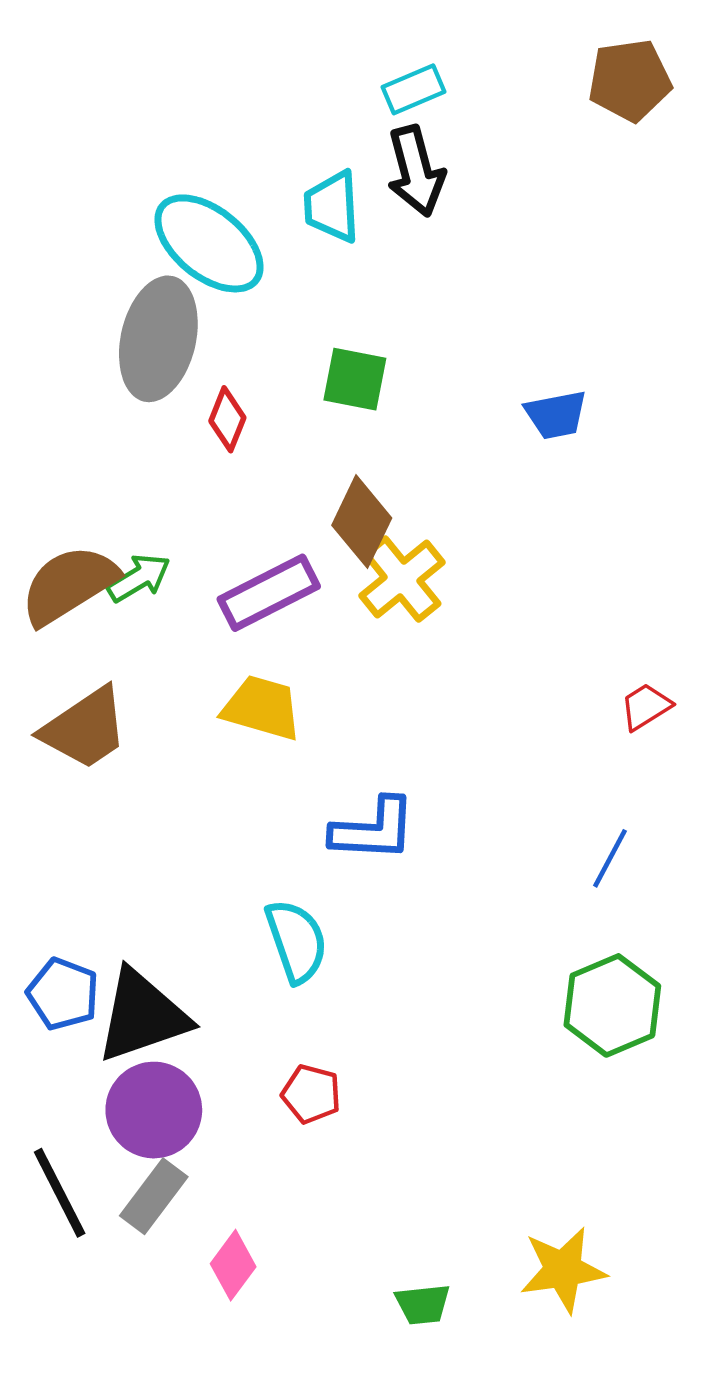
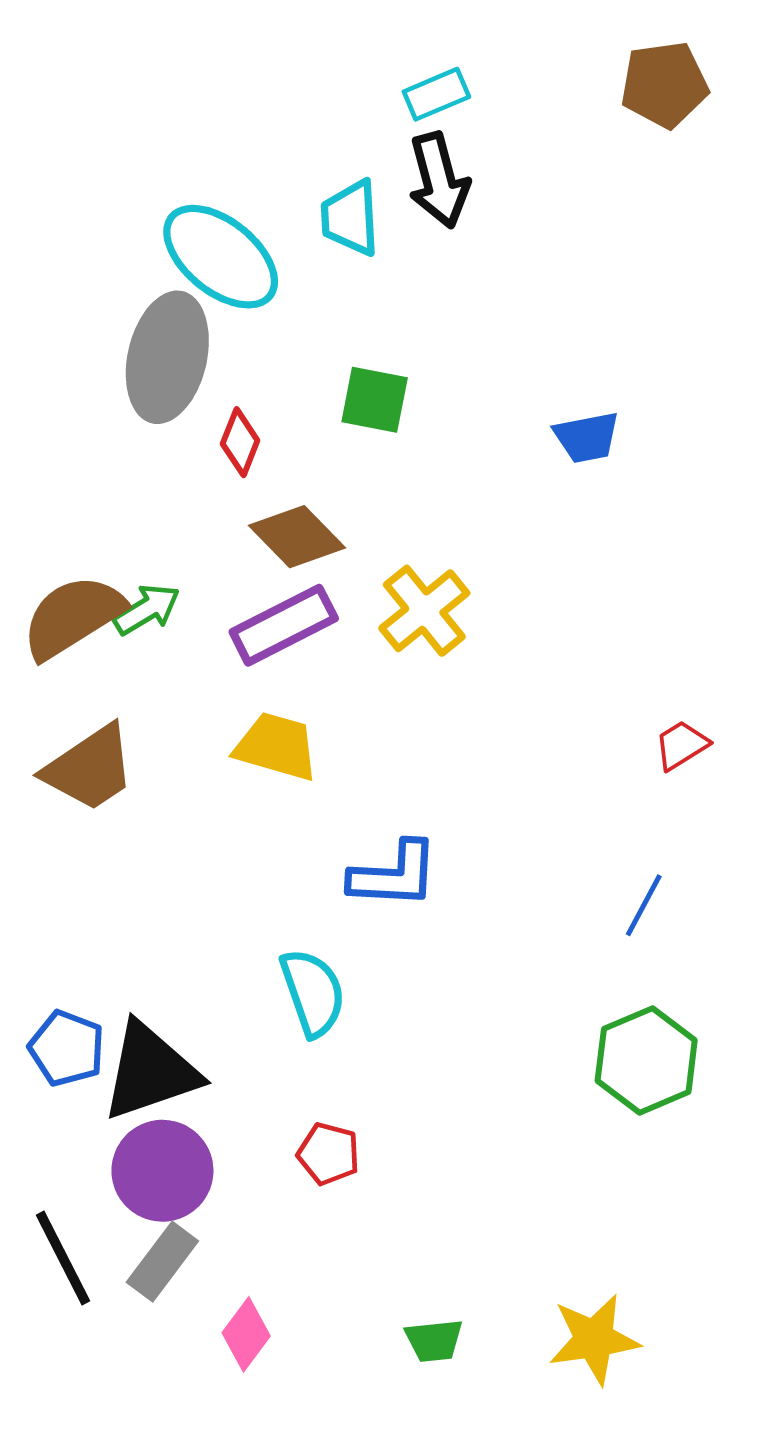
brown diamond: (362, 522) -> (297, 537), moved, turned -70
green trapezoid: (423, 1304) -> (434, 1340), moved

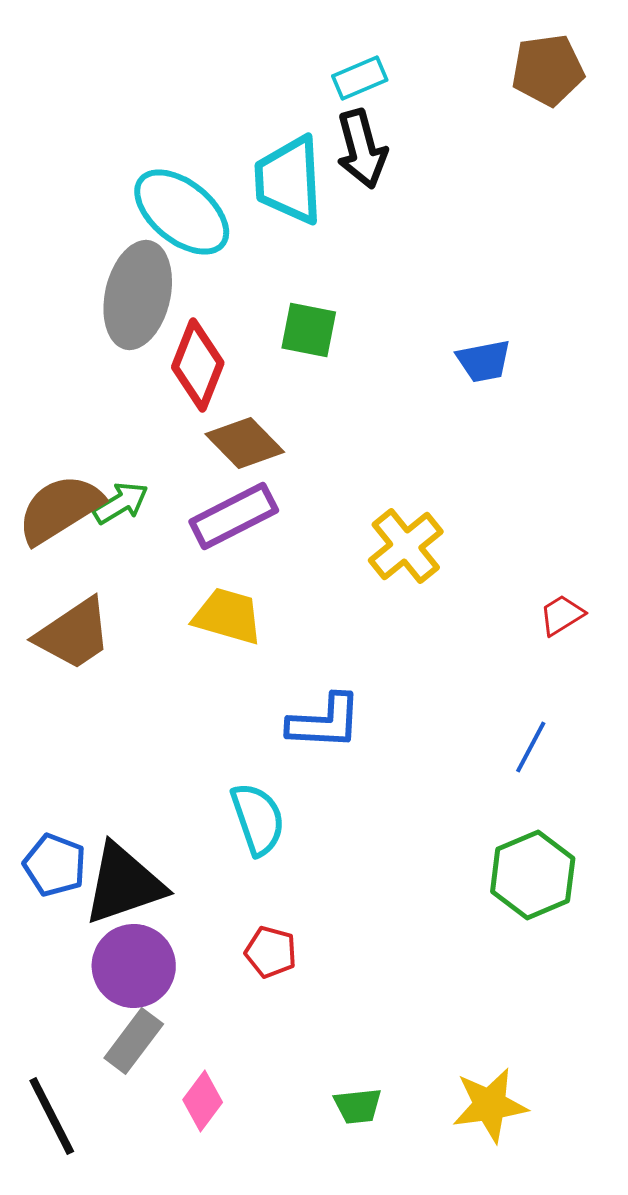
cyan trapezoid: (350, 218) -> (289, 180), size x1.4
red diamond: (240, 442) -> (198, 365), size x1.6
yellow cross: (424, 611) -> (406, 546), moved
black line: (63, 1258) -> (52, 1116), moved

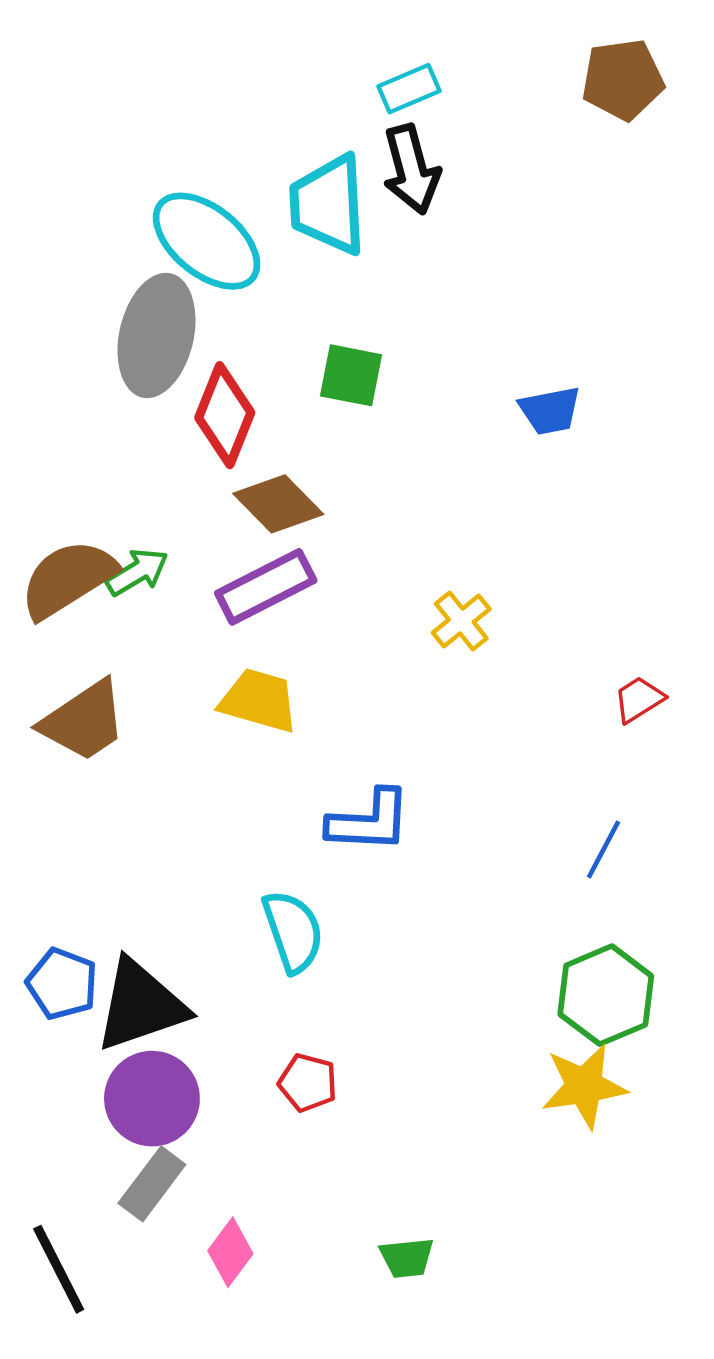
yellow cross: (406, 546) -> (461, 621), size x0.7
yellow star: (490, 1105) -> (584, 1086), moved

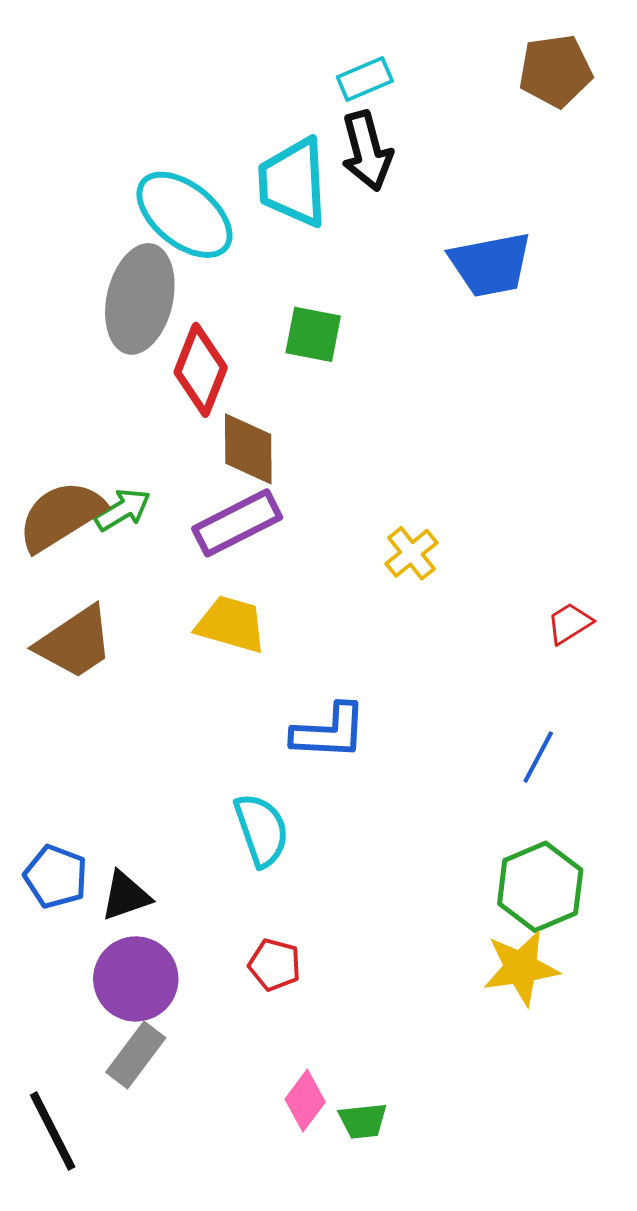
blue trapezoid: (550, 411) -> (491, 264), moved, size x1.5
brown diamond: (278, 504) -> (248, 449), turned 44
black triangle: (141, 1005) -> (126, 896), size x0.6
pink diamond: (230, 1252) -> (305, 1101), moved

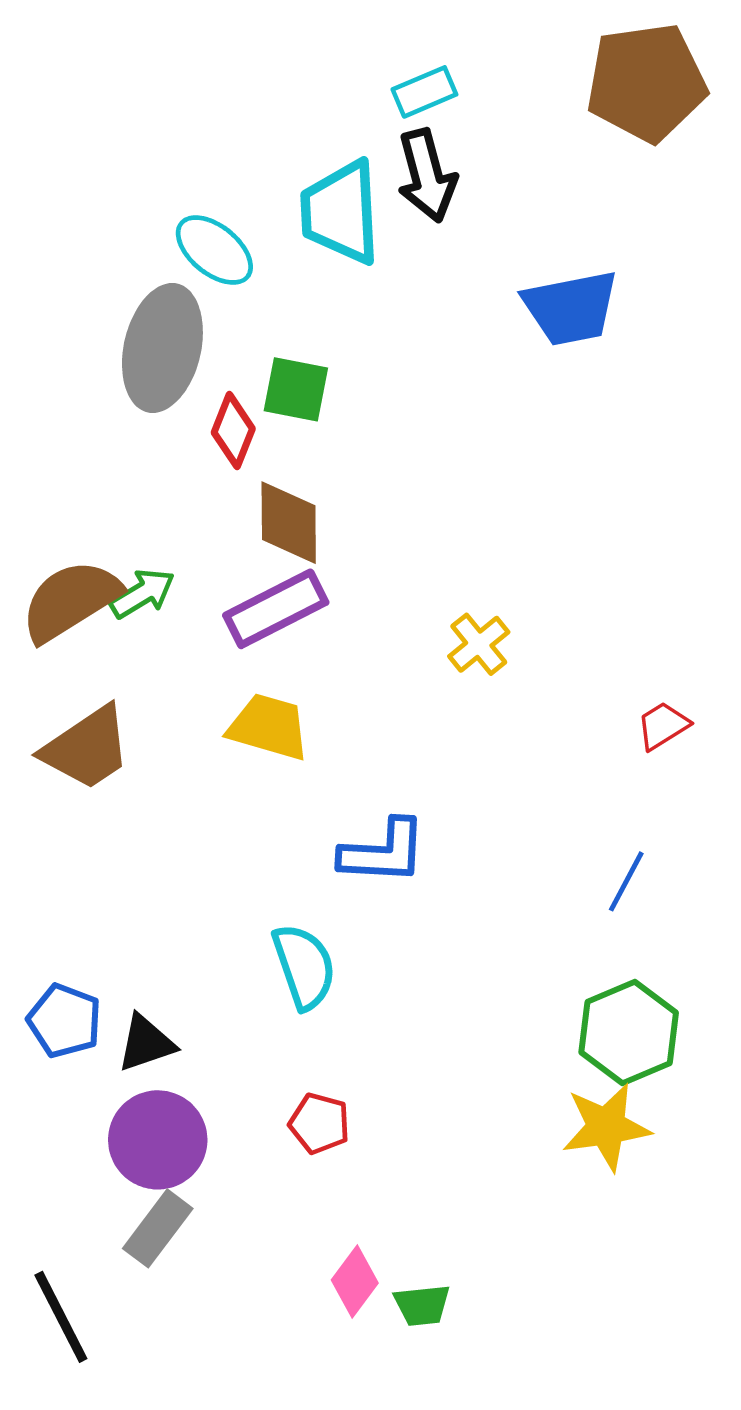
brown pentagon: (555, 71) -> (646, 82), size x1.4
cyan ellipse: (184, 215) -> (214, 250), size x0.7
green square: (313, 334) -> (296, 389), moved
red diamond: (201, 370) -> (233, 431), size x0.7

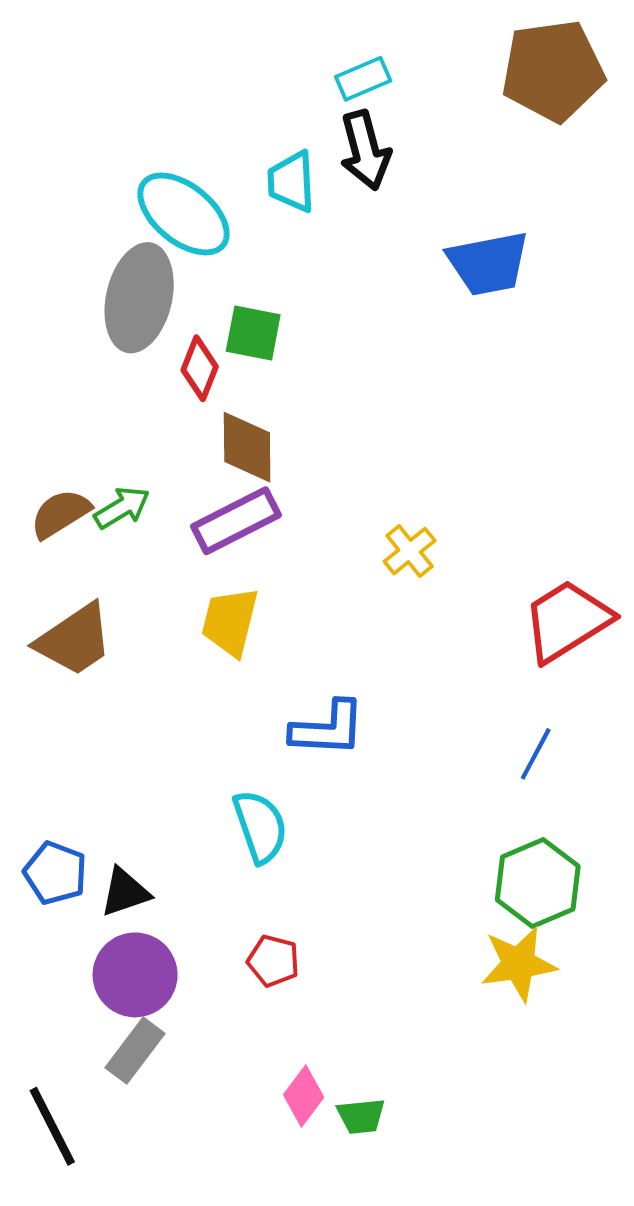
cyan trapezoid: (341, 212) -> (291, 182), size x0.7
cyan ellipse: (214, 250) -> (184, 214), size x1.4
brown semicircle: (70, 601) -> (60, 514), size x0.7
red trapezoid: (663, 726) -> (567, 621), size x2.0
yellow trapezoid: (269, 727) -> (230, 622), turned -92

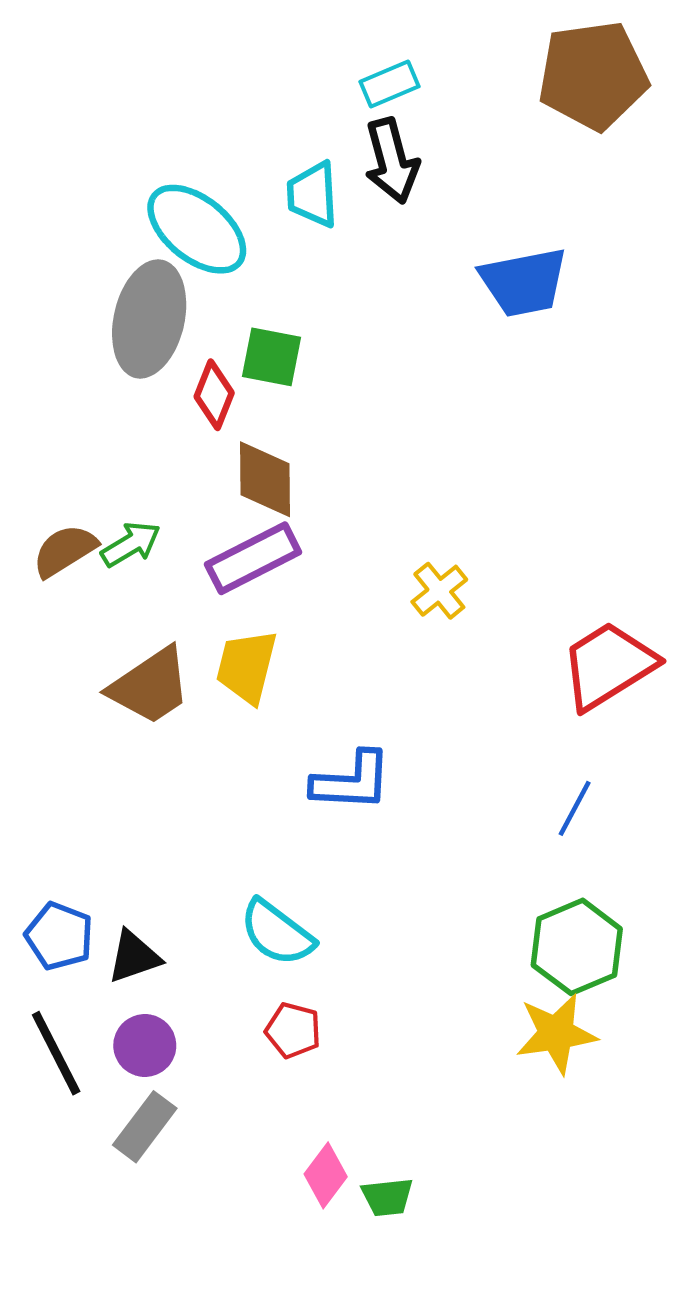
brown trapezoid: (75, 640) -> (150, 686), moved
cyan semicircle: (260, 827) -> (277, 933), moved, turned 146
purple circle: (135, 975) -> (145, 1045), size x0.7
black line: (52, 1126) -> (56, 1053), moved

